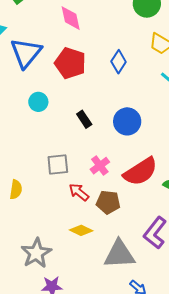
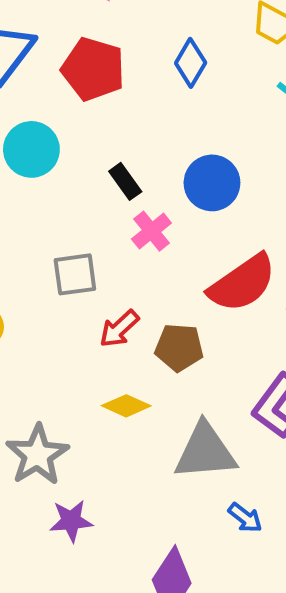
cyan circle: (38, 102) -> (31, 149), size x1.4
pink cross: (100, 166) -> (151, 231), moved
red arrow: (79, 192) -> (119, 329), turned -80

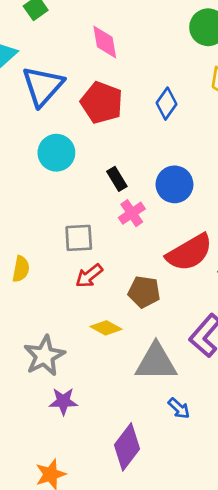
red arrow: (119, 329) -> (89, 276), moved

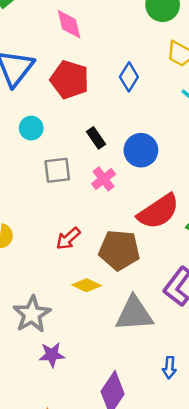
cyan circle: (56, 153) -> (31, 128), size x0.7
black rectangle: (117, 179) -> (96, 138), moved
gray square: (79, 238) -> (57, 170), moved
brown pentagon: (144, 292) -> (119, 250), size x1.4
blue arrow: (179, 408) -> (169, 368), moved, turned 55

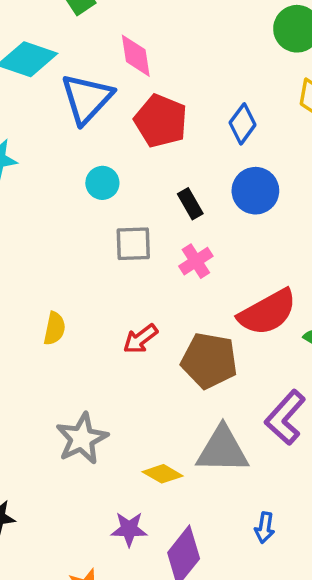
pink diamond: (69, 24) -> (136, 56), moved
blue circle: (141, 150) -> (255, 191), moved
yellow diamond: (87, 285) -> (163, 474), moved
purple star: (52, 355) -> (129, 529), moved

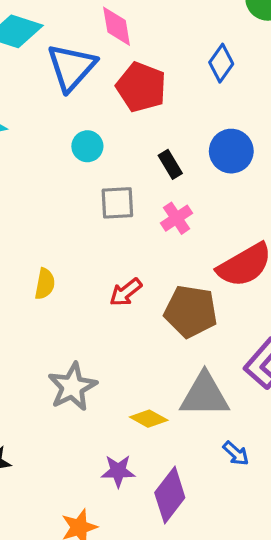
blue diamond: (243, 124) -> (221, 63), moved
blue arrow: (265, 528) -> (236, 453), moved, turned -56

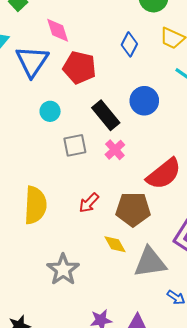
black rectangle: (170, 164) -> (106, 115), size x1.6
yellow semicircle: (45, 284) -> (35, 205), size x1.8
yellow diamond: (149, 419) -> (115, 244), moved, turned 40

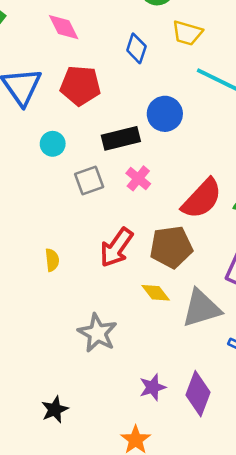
pink diamond: (58, 30) -> (64, 27), moved
black rectangle: (106, 115) -> (121, 138), turned -56
red arrow: (89, 203) -> (116, 247), size x1.5
yellow semicircle: (35, 205) -> (52, 260), size x0.5

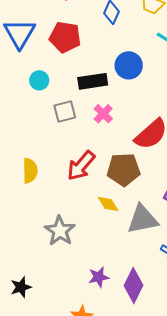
yellow semicircle: (52, 260) -> (30, 171), size x1.4

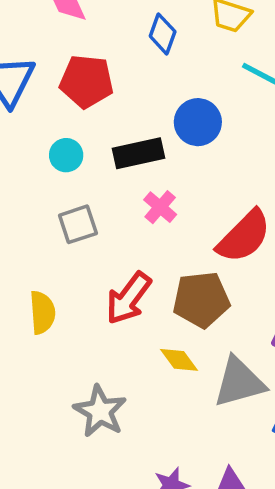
cyan circle: (39, 80) -> (66, 155), moved
gray square: (65, 112) -> (78, 224), moved

